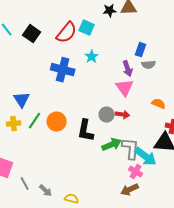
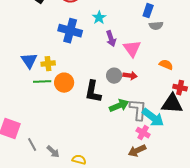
purple arrow: (128, 69) -> (111, 39), moved
green line: (35, 121) -> (42, 82), turned 54
yellow cross: (14, 124) -> (48, 64), moved

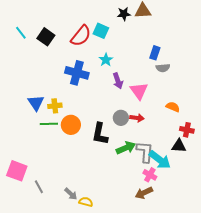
black triangle: (172, 104) -> (179, 146), size x0.7
gray arrow: (53, 152) -> (71, 194), moved

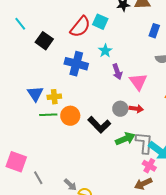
black square: (46, 37) -> (44, 41), moved
blue rectangle: (155, 53) -> (154, 31), moved
black L-shape: (100, 134) -> (99, 125), turned -55

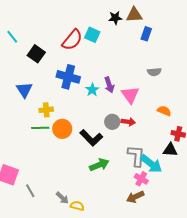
blue rectangle: (154, 31) -> (146, 34), moved
cyan star: (105, 51) -> (92, 90), moved
blue triangle: (35, 94) -> (24, 90), moved
green arrow: (125, 139) -> (99, 165), moved

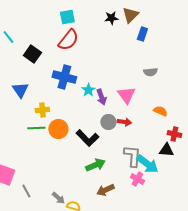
brown triangle: (134, 15) -> (130, 15), turned -42
cyan square: (92, 35) -> (67, 17), moved, turned -35
purple arrow: (109, 85) -> (101, 97), moved
brown arrow: (135, 197) -> (105, 190), moved

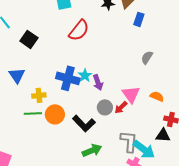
red semicircle: (68, 40) -> (79, 30), moved
gray semicircle: (150, 72) -> (147, 57), turned 128
blue cross: (64, 77) -> (68, 78), moved
pink triangle: (126, 95) -> (131, 94), moved
red arrow: (124, 122) -> (121, 107), turned 128

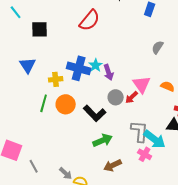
black square: (29, 39) -> (40, 29), turned -36
yellow cross: (39, 95) -> (56, 79), moved
green line: (33, 113) -> (44, 103), turned -72

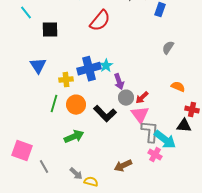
blue cross: (79, 68) -> (89, 69), turned -30
purple arrow: (109, 72) -> (119, 82), moved
pink triangle: (142, 84) -> (140, 115), moved
green arrow: (103, 140) -> (74, 137), moved

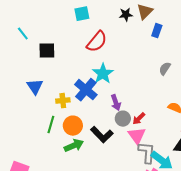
cyan star: (106, 66) -> (103, 74), moved, size x1.5
blue cross: (89, 69) -> (86, 90), turned -35
green arrow: (74, 137) -> (74, 146), moved

